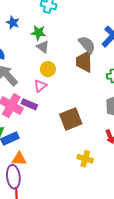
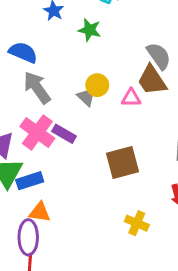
gray triangle: (43, 47) -> (86, 97), moved
brown trapezoid: (84, 62) -> (152, 80), turned -40
pink triangle: (40, 86) -> (131, 98), moved, turned 32

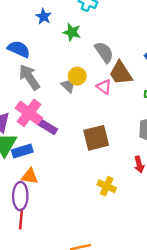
gray semicircle: (159, 56) -> (104, 52), moved
pink triangle: (131, 98) -> (104, 87), turned 35
purple rectangle: (64, 134) -> (48, 127), moved

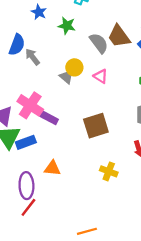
blue semicircle: (19, 49) -> (17, 45), turned 90
brown trapezoid: (121, 73) -> (119, 36), moved
gray arrow: (29, 77) -> (32, 57), moved, size x0.7
orange triangle: (30, 176) -> (52, 168), moved
red line: (21, 219) -> (28, 207), turned 36

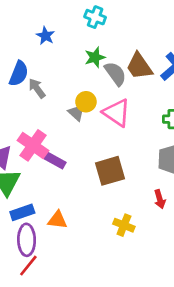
green star: (67, 26) -> (95, 57), moved, turned -30
pink triangle: (101, 76) -> (117, 113), size x1.6
blue rectangle: (26, 142) -> (22, 212), moved

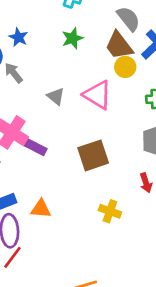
blue star: (45, 36) -> (18, 37), moved
gray semicircle: (115, 74) -> (128, 19), moved
yellow circle: (86, 102) -> (125, 67), moved

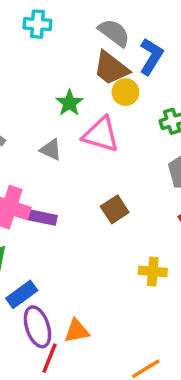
green star: (72, 38) -> (69, 103), moved
brown square: (93, 155) -> (115, 209), size x0.7
orange triangle: (41, 209) -> (77, 331), moved

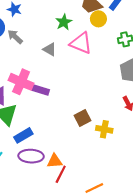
brown square: (115, 209) -> (82, 118), moved
purple ellipse: (37, 327) -> (31, 156), turned -75
red line: (50, 358) -> (61, 174), moved

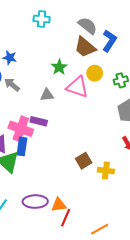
yellow circle: (98, 19) -> (95, 73), moved
gray triangle: (50, 49) -> (47, 95), turned -32
purple rectangle: (41, 90) -> (39, 121), moved
blue rectangle: (23, 135) -> (22, 146), moved, turned -48

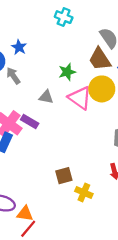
yellow circle: (95, 73) -> (102, 89), size x1.5

